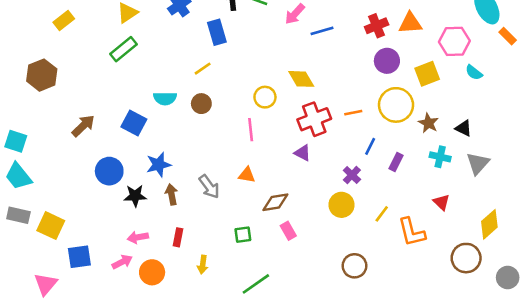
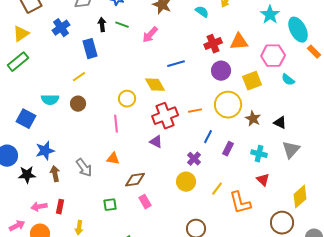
blue line: (322, 31) -> (176, 64), moved
cyan cross: (440, 157) -> (259, 154), moved
pink arrow: (138, 237) -> (39, 207), moved

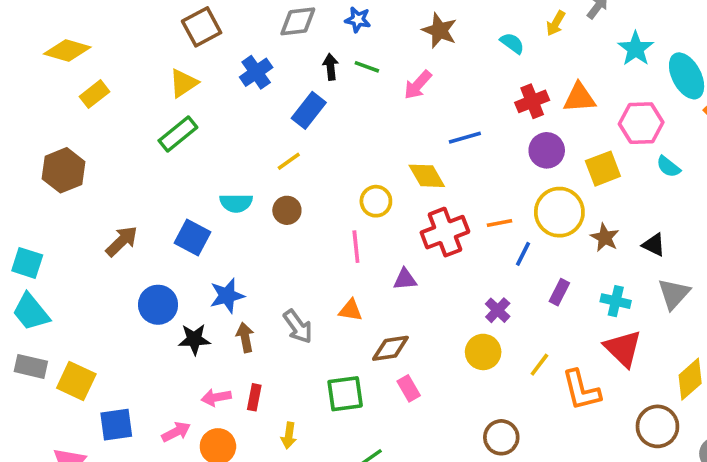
blue rectangle: (90, 49) -> (309, 110), turned 54
blue line: (208, 137) -> (523, 254), moved
purple triangle: (156, 142) -> (405, 279), moved, turned -32
red triangle: (263, 180) -> (623, 348), size x1.6
green square: (110, 205) -> (345, 394), size x1.5

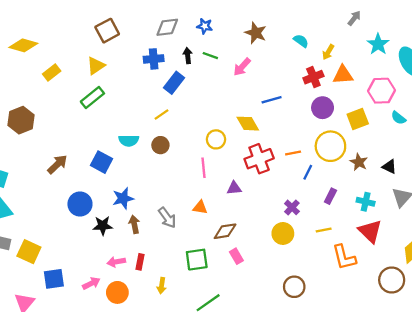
yellow arrow: (556, 23) -> (328, 52), moved
blue cross: (256, 72) -> (154, 59), moved, turned 30
yellow rectangle: (94, 94) -> (52, 73), moved
yellow line: (539, 365) -> (324, 230), moved, turned 42

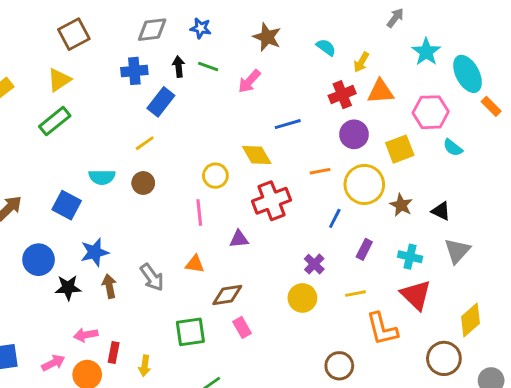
orange line: (293, 153) -> (320, 171), moved
red rectangle: (140, 262) -> (114, 353), moved
brown circle: (294, 287) -> (339, 366), moved

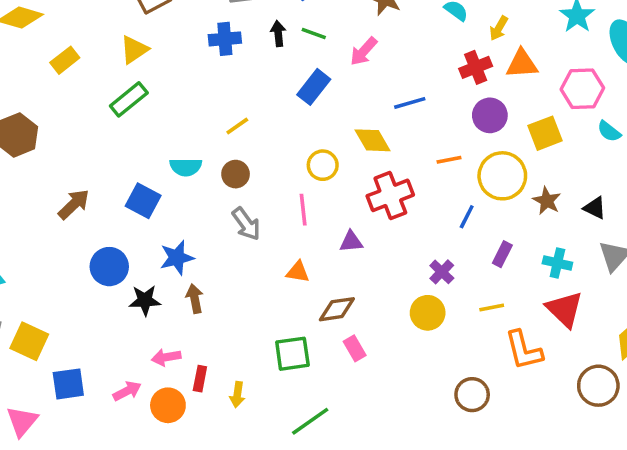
blue rectangle: (161, 102) -> (314, 87), moved
gray arrow: (152, 277) -> (246, 224), moved

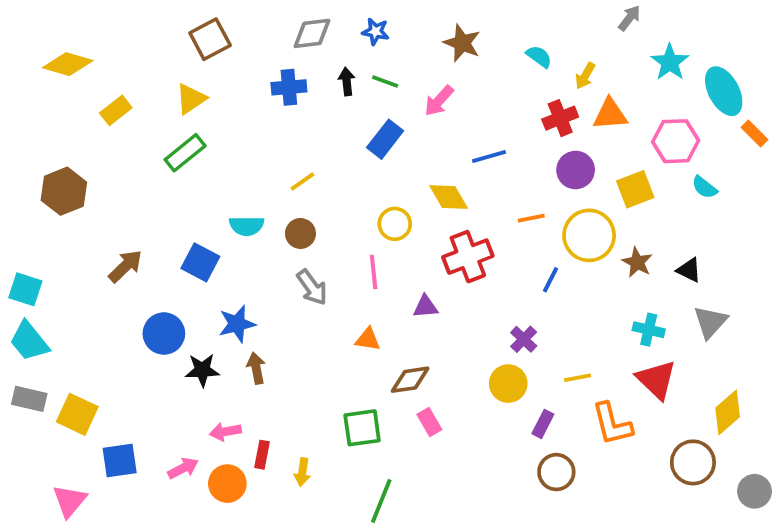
purple rectangle: (502, 254) -> (543, 424), moved
green line: (310, 421) -> (381, 501), turned -33

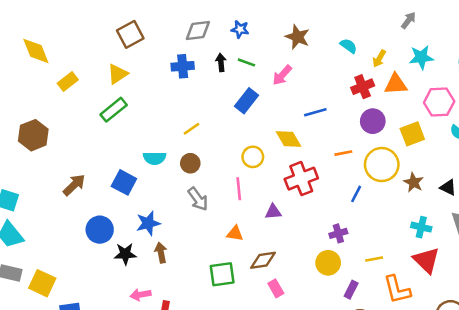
cyan star: (670, 62) -> (421, 57), moved, turned 30
yellow diamond: (68, 64) -> (36, 51), turned 52
purple cross: (524, 339) -> (338, 233), turned 30
green square: (362, 428) -> (222, 274), moved

